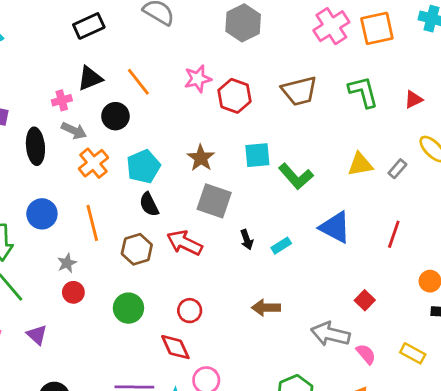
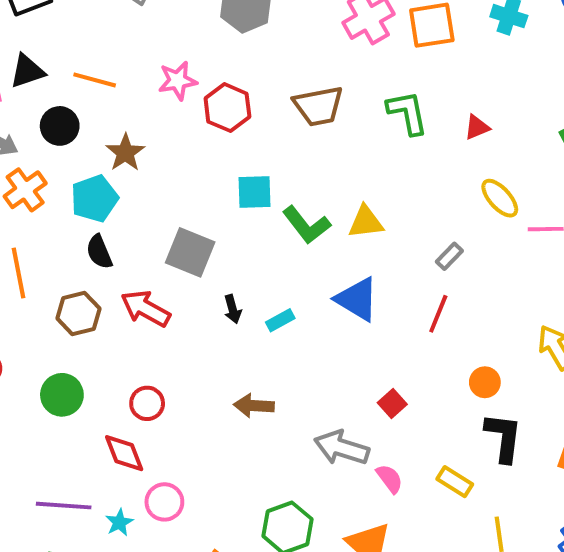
orange line: (138, 82) -> (95, 80), turned -40
brown star: (201, 158) -> (125, 153), moved
yellow triangle: (360, 164) -> (366, 222), moved
gray rectangle: (397, 169) -> (449, 256), moved

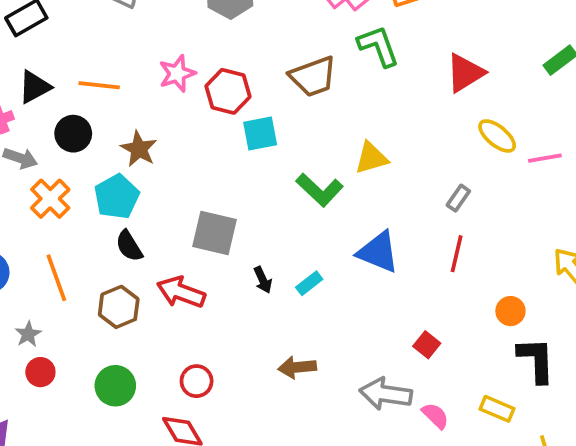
green L-shape: (407, 113) -> (378, 46), moved
red triangle: (477, 127) -> (465, 73), size x1.6
cyan square: (254, 192) -> (260, 133), moved
yellow triangle: (366, 222) -> (371, 158), moved

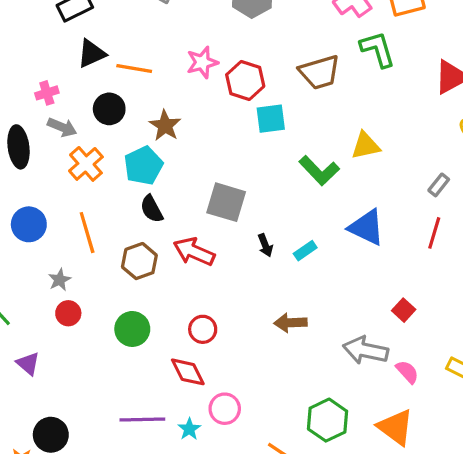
black triangle: (35, 87) -> (92, 54), moved

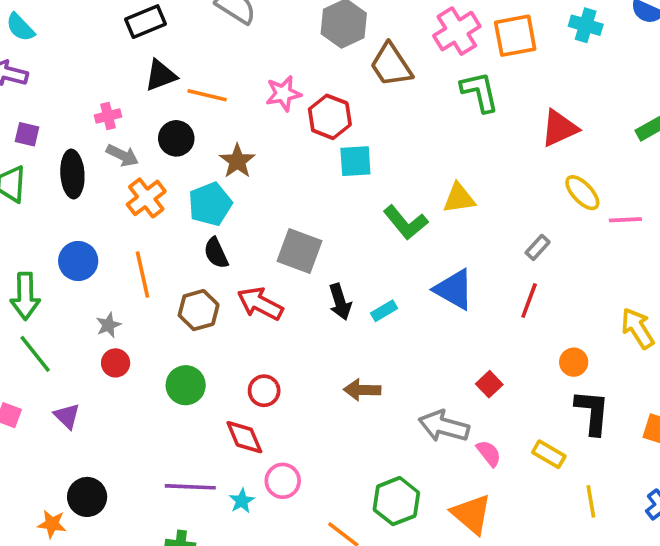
brown trapezoid: (320, 72) -> (391, 65), moved, turned 69
black arrow: (265, 245) -> (340, 302), size x1.4

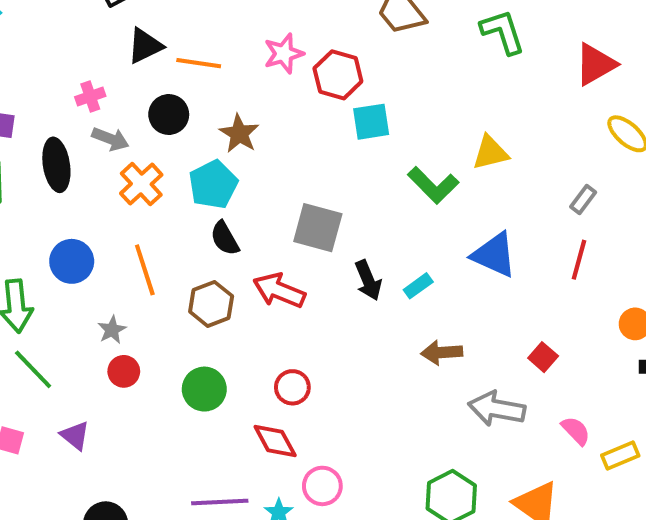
brown arrow: (362, 390) -> (442, 352), moved
pink semicircle: (489, 453) -> (576, 431), moved
yellow rectangle: (549, 454) -> (620, 455), moved, turned -48

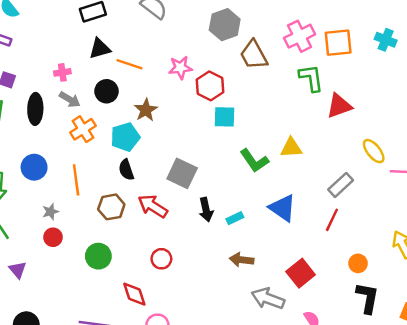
red triangle: (595, 64) -> (339, 106), moved
gray rectangle: (583, 200) -> (341, 185), size x1.5
red square: (543, 357) -> (301, 273), size x1.6
red circle: (292, 387) -> (161, 259), moved

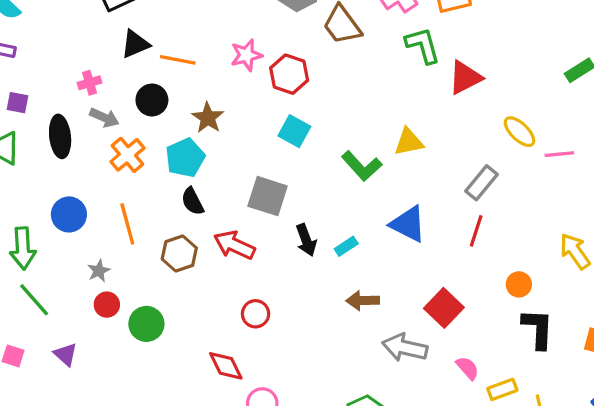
cyan square: (224, 117) -> (294, 131), moved, turned 35
green circle: (98, 256) -> (146, 324), moved

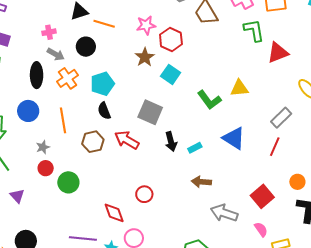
brown star: (208, 118) -> (145, 57), moved
black ellipse: (60, 136) -> (37, 75), moved
red square: (444, 308) -> (262, 196), moved
red circle: (256, 314) -> (144, 194), moved

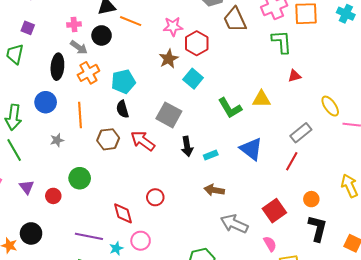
black circle: (86, 47) -> (102, 35), moved
red triangle: (278, 53) -> (294, 76), moved, size x0.6
red circle: (46, 168) -> (53, 196), moved

